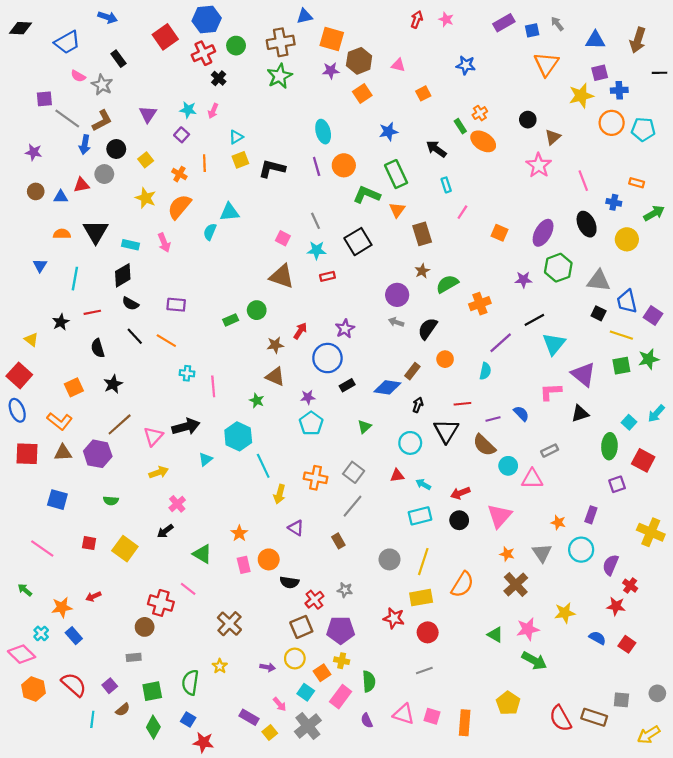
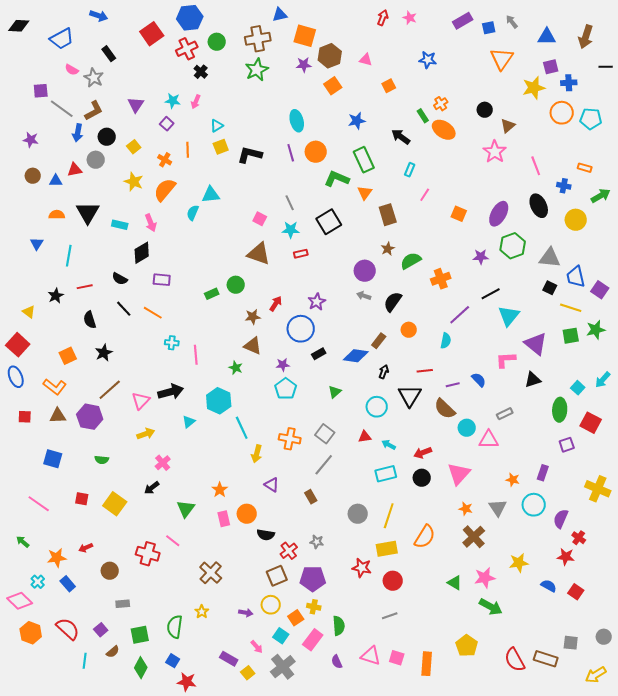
cyan rectangle: (446, 185) -> (410, 170), turned 40
black diamond: (123, 275) -> (142, 253), moved
red square: (27, 454) -> (25, 417), size x0.6
green triangle: (202, 554) -> (186, 509), turned 36
brown circle: (145, 627) -> (110, 571), moved

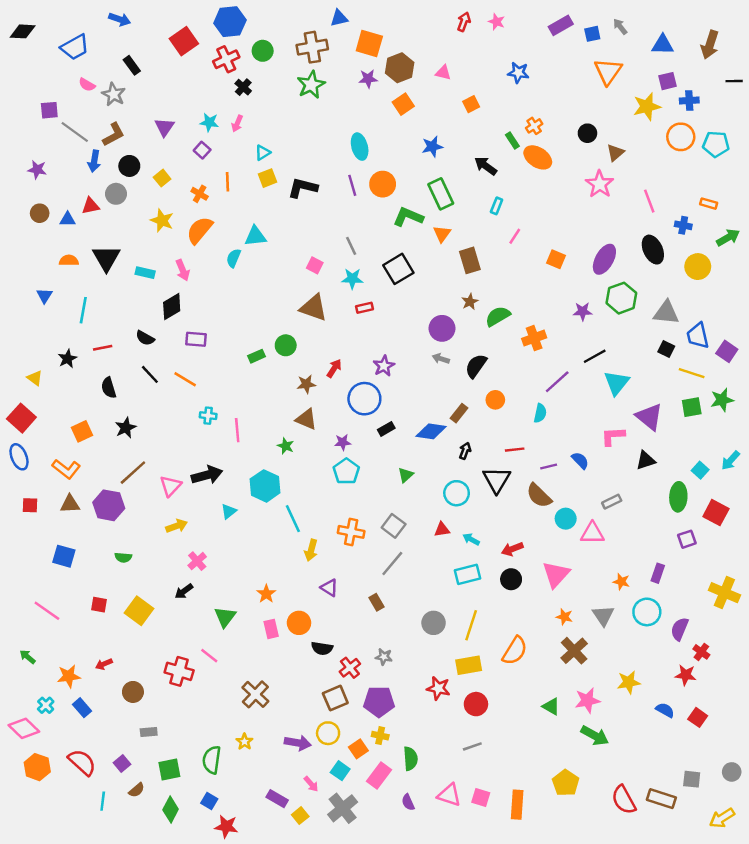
purple arrow: (246, 613) -> (298, 743), size x1.5

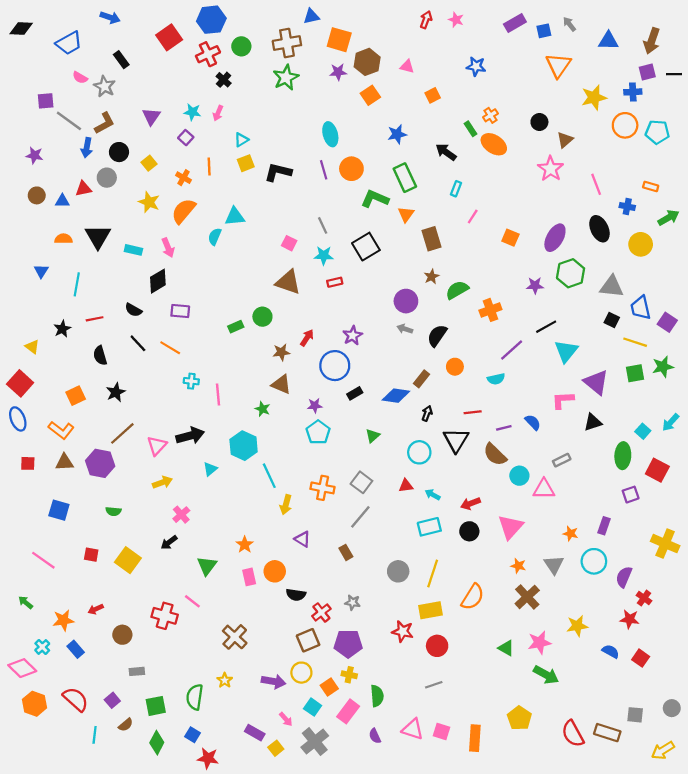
purple square: (667, 81) -> (647, 72), moved
cyan semicircle: (540, 413) -> (496, 379), turned 66

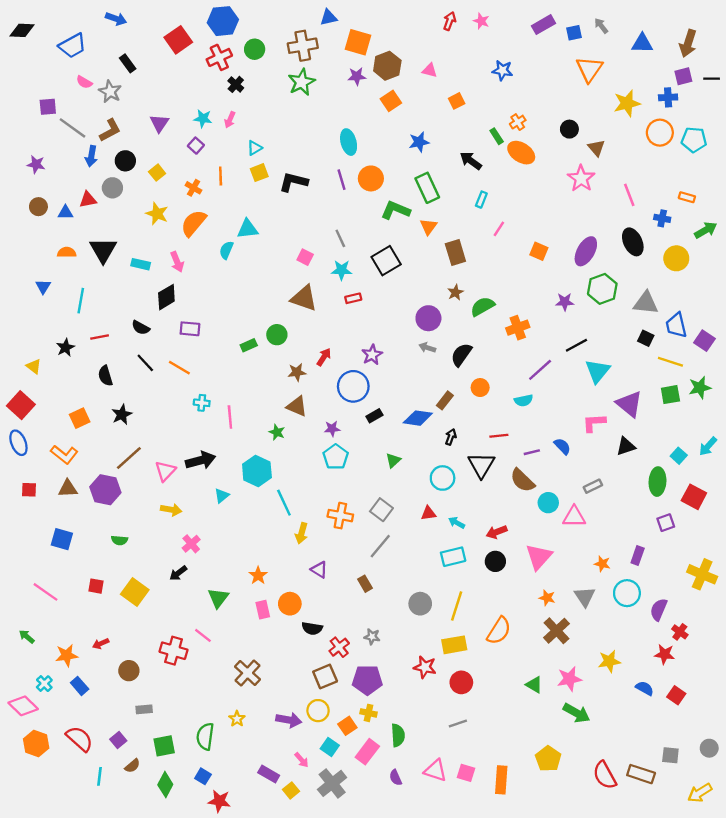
brown triangle: (565, 140) -> (596, 148), turned -30
yellow arrow: (162, 482) -> (171, 510), turned 30

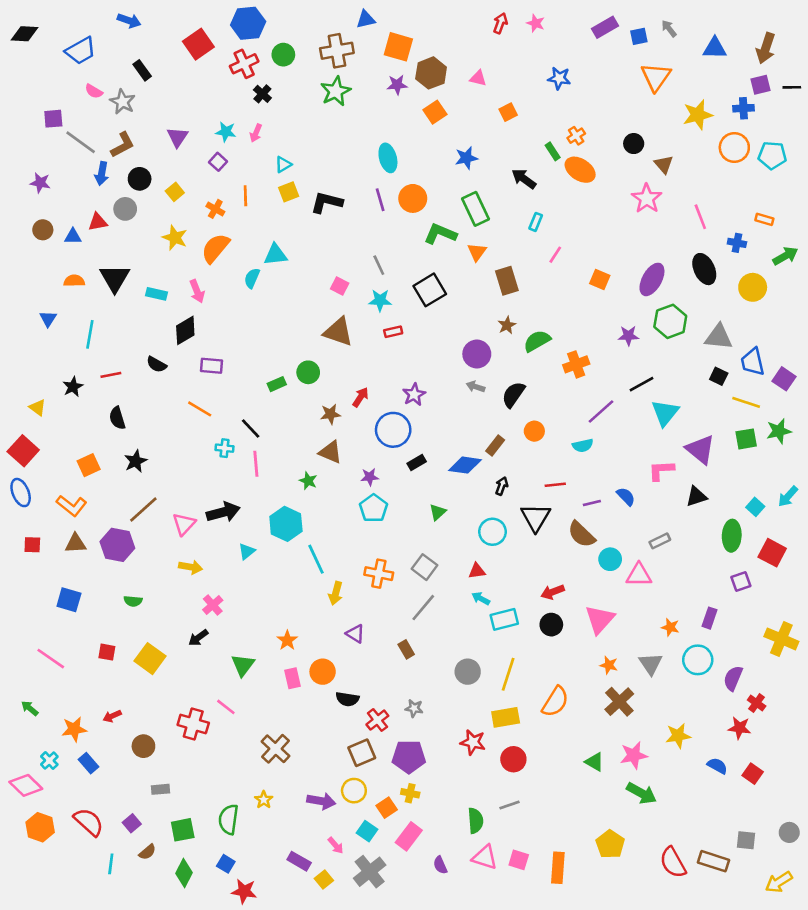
black line: (145, 363) -> (251, 429), moved
cyan arrow: (457, 523) -> (481, 598), moved
green semicircle: (398, 735) -> (476, 821), moved

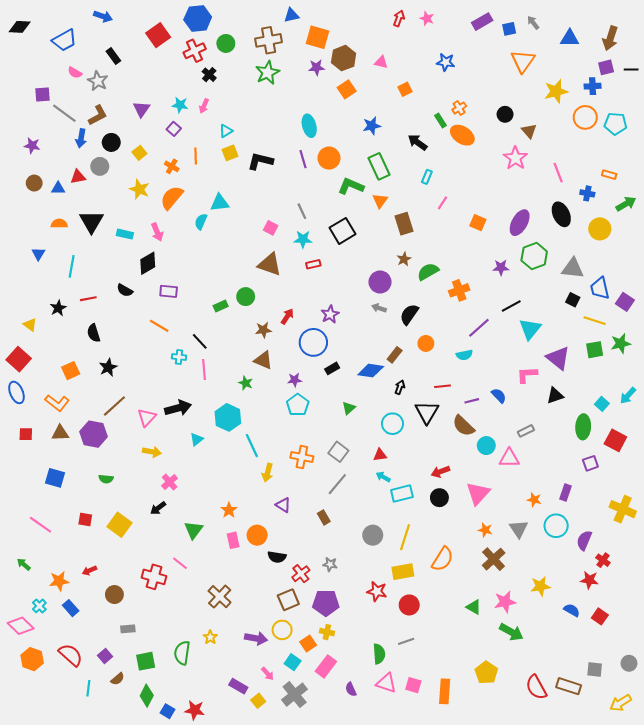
blue square: (226, 864) -> (168, 711), moved

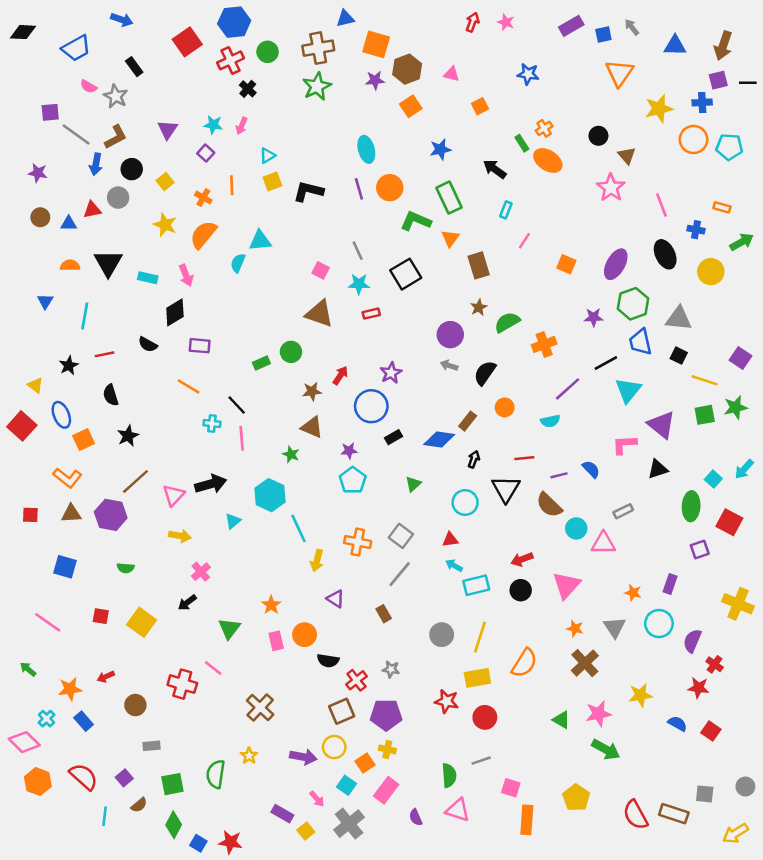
blue trapezoid: (600, 288) -> (640, 342), moved
blue ellipse: (16, 392) -> (61, 415), moved
pink square: (413, 685) -> (511, 788), moved

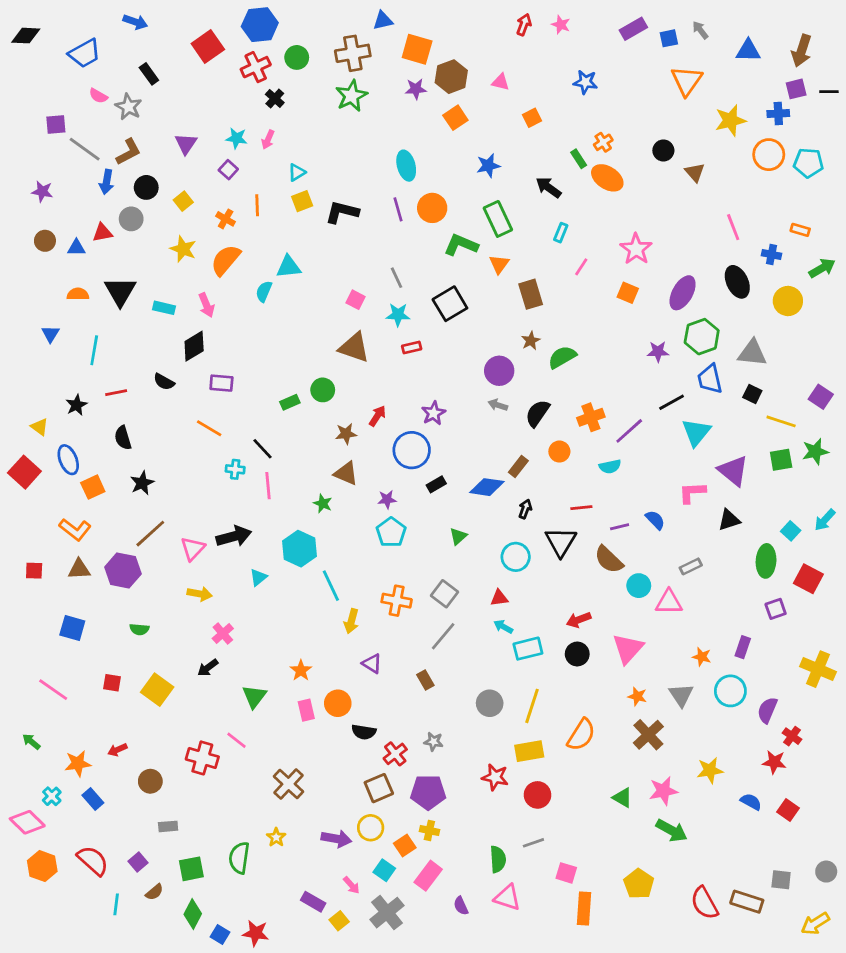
pink star: (611, 188) -> (636, 249), moved
orange cross: (544, 344) -> (591, 417), moved

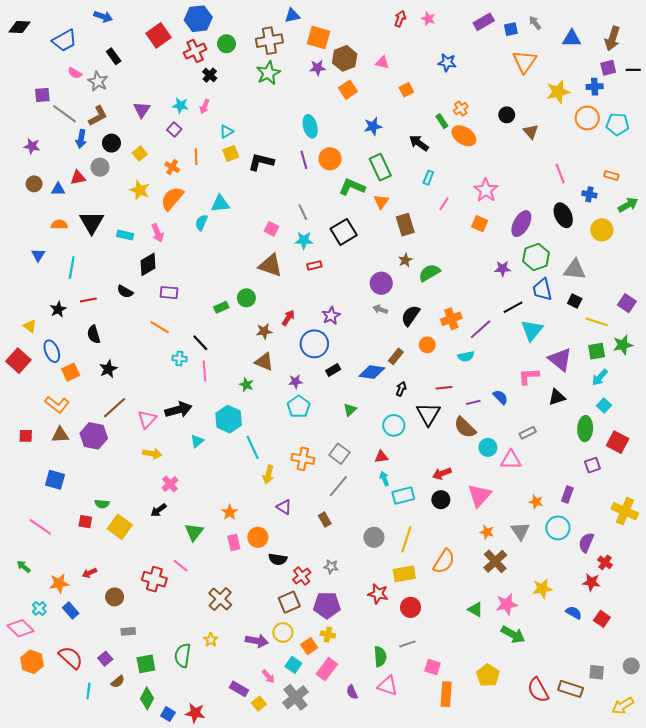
cyan arrow: (825, 520) -> (600, 377), moved
cyan arrow: (503, 627) -> (384, 479), turned 40
green semicircle: (139, 629) -> (102, 504), moved

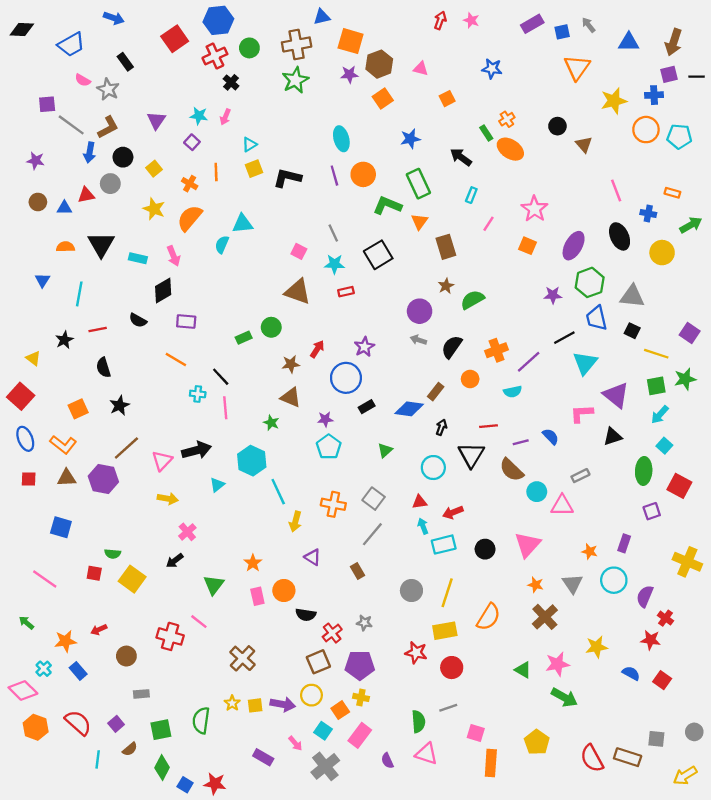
blue ellipse: (52, 351) -> (25, 439), moved
red arrow: (442, 474) -> (453, 512), moved
yellow square: (259, 704) -> (255, 705), moved, turned 32

